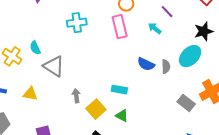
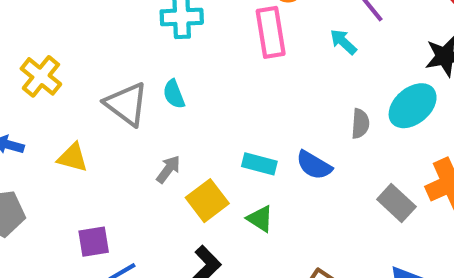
cyan semicircle: (35, 48) -> (174, 94), moved
blue semicircle: (146, 64) -> (314, 165), moved
gray arrow: (76, 96) -> (168, 169), turned 40

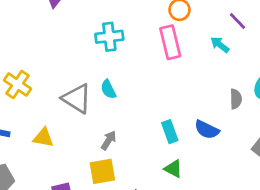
cyan rectangle: (259, 164) -> (170, 132), turned 60
yellow square: (207, 201) -> (102, 171), moved, turned 32

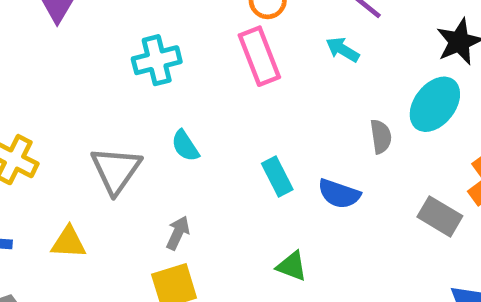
cyan semicircle: (108, 89) -> (185, 146), moved
gray triangle: (77, 99) -> (116, 170), turned 40
cyan rectangle: (170, 132) -> (277, 177), moved

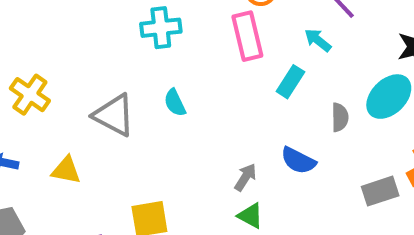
gray triangle: (116, 170) -> (114, 115), turned -45
cyan rectangle: (277, 177) -> (290, 82), moved, turned 52
gray rectangle: (440, 216) -> (380, 191), turned -57
gray arrow: (178, 233) -> (245, 177), moved

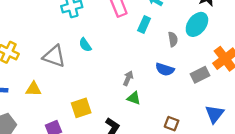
blue semicircle: (298, 161) -> (165, 69), moved

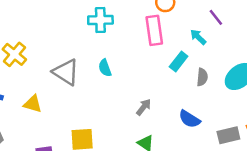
gray semicircle: (173, 39) -> (202, 77), moved
gray arrow: (128, 78) -> (144, 107), moved

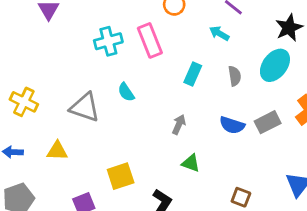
pink rectangle: (154, 30) -> (150, 40), moved
cyan rectangle: (179, 61) -> (193, 74), moved
gray rectangle: (228, 135) -> (268, 122), moved

